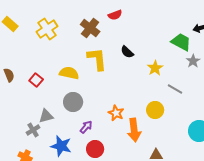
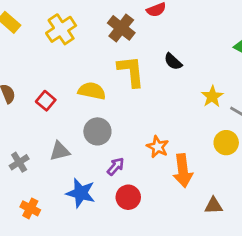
yellow star: (155, 68) -> (212, 96), moved
yellow circle: (155, 110) -> (226, 143), moved
gray cross: (33, 130) -> (19, 162), moved

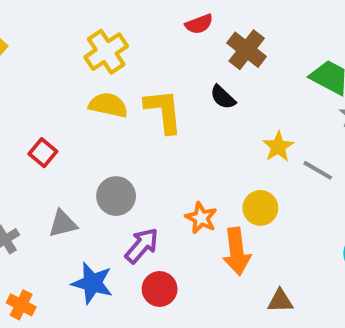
brown cross: (121, 28) -> (247, 50), moved
yellow cross: (61, 29) -> (106, 52), moved
yellow semicircle: (92, 91) -> (108, 105), moved
yellow circle: (226, 143) -> (260, 208), moved
purple arrow: (116, 166) -> (142, 245), size x1.4

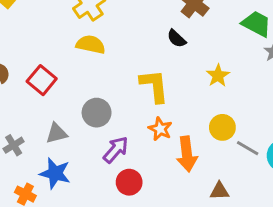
yellow L-shape: (164, 111) -> (154, 86), moved
red square: (43, 153) -> (42, 80), size x1.4
gray line: (318, 170) -> (248, 148), moved
yellow circle: (260, 208) -> (222, 127), moved
blue star: (92, 283) -> (55, 173), moved

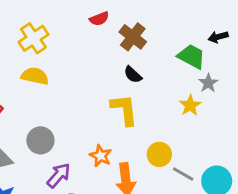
black semicircle: (176, 39) -> (133, 75), moved
yellow star: (218, 76) -> (190, 105), moved
yellow L-shape: (154, 86) -> (124, 110), moved

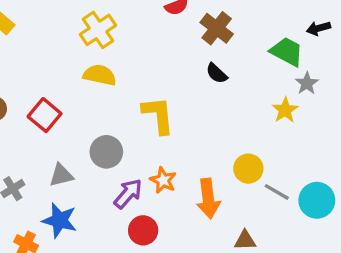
yellow L-shape: (124, 110) -> (158, 115), moved
orange star: (101, 156) -> (163, 180), moved

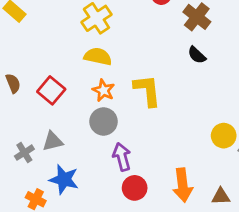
gray triangle: (61, 175) -> (53, 141), moved
orange star: (163, 180) -> (104, 90), moved
purple arrow: (128, 194) -> (122, 157), turned -56
orange arrow: (208, 199) -> (183, 185), moved

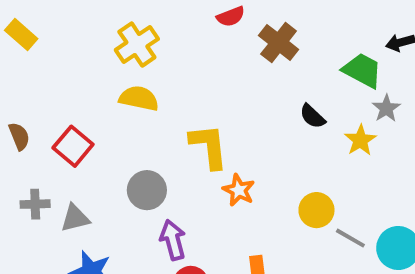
black semicircle: (197, 55) -> (312, 116), moved
orange star: (104, 90) -> (239, 190), moved
gray cross: (24, 153) -> (35, 204), moved, turned 30

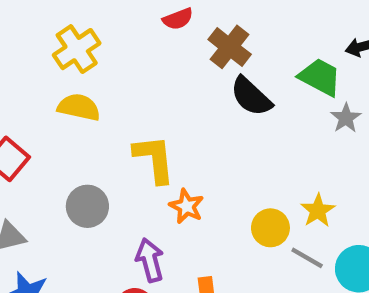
black semicircle: (312, 116) -> (251, 96), moved, size x1.5
yellow star: (360, 140) -> (318, 211), moved
purple arrow: (173, 240) -> (150, 260), moved

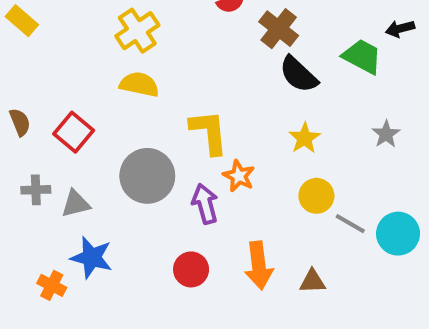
gray star: (346, 118) -> (386, 134), moved
gray circle: (87, 206) -> (147, 176), size x1.4
yellow star: (318, 211) -> (304, 138), moved
purple arrow: (150, 260) -> (205, 204), moved

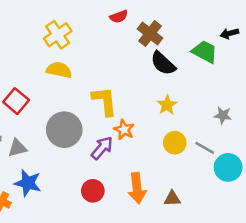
gray star: (386, 134) -> (223, 115), moved, turned -30
purple arrow: (205, 204) -> (102, 148), turned 55
gray line: (350, 224) -> (205, 148), moved

